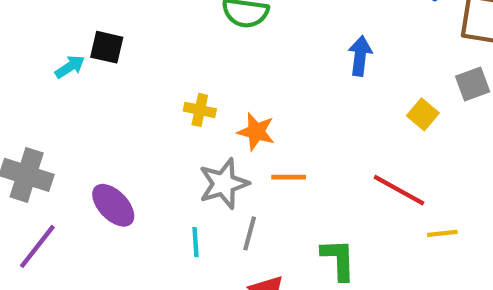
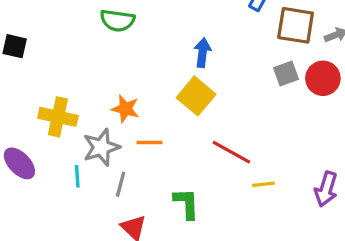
yellow cross: (200, 110) -> (58, 117), moved, size x1.6
yellow square: (423, 114) -> (196, 96), moved, size x1.6
cyan line: (196, 242) -> (77, 176), moved

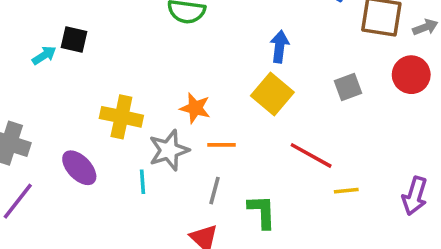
gray square: (286, 73) -> (348, 87), moved
gray line: (121, 184) -> (215, 191), moved

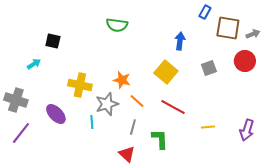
blue arrow: (279, 47) -> (180, 41), moved
cyan arrow: (44, 55) -> (34, 64), moved
orange line: (222, 145) -> (137, 101), turned 42
red line: (311, 155) -> (173, 107), moved

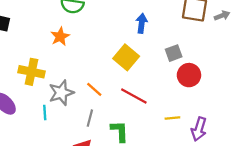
red circle: (245, 61) -> (189, 75), moved
orange star: (122, 80) -> (60, 37), moved, turned 30
purple arrow: (247, 130) -> (199, 129), moved

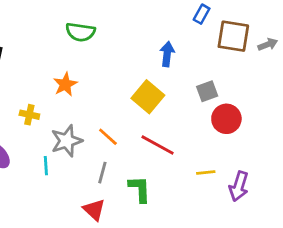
orange star: (60, 37) -> (65, 84), moved
yellow cross: (31, 72) -> (29, 115), size x0.6

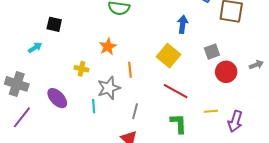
gray arrow: (268, 44) -> (256, 65), moved
orange line: (108, 137) -> (130, 70), moved, turned 42
green L-shape: (140, 189) -> (179, 123), moved

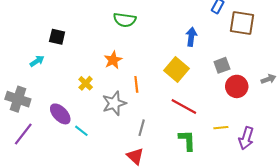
yellow cross: (82, 69) -> (86, 83), turned 32
cyan line: (94, 106) -> (81, 131), moved, turned -48

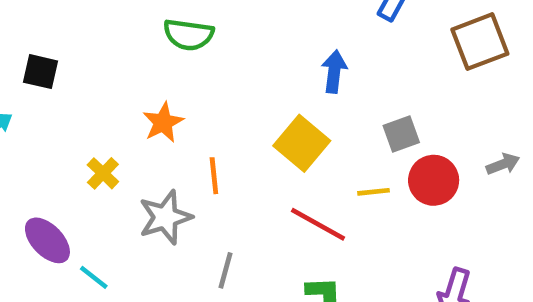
brown square: (242, 23) -> (480, 42), moved, turned -30
yellow line: (221, 128) -> (373, 192), moved

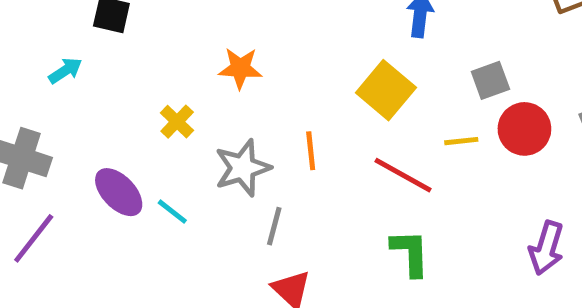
orange star: (163, 122) -> (240, 68), turned 30
orange line: (214, 176) -> (311, 151), moved
gray line: (225, 270) -> (274, 226), moved
cyan line: (94, 277) -> (172, 212), moved

